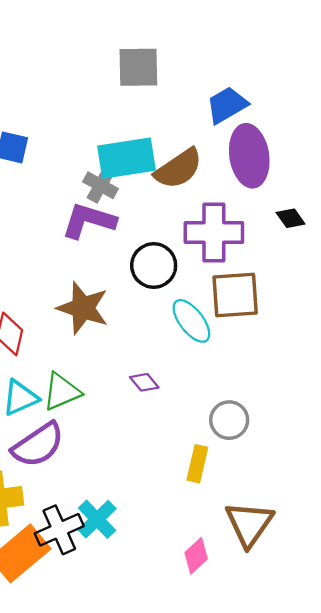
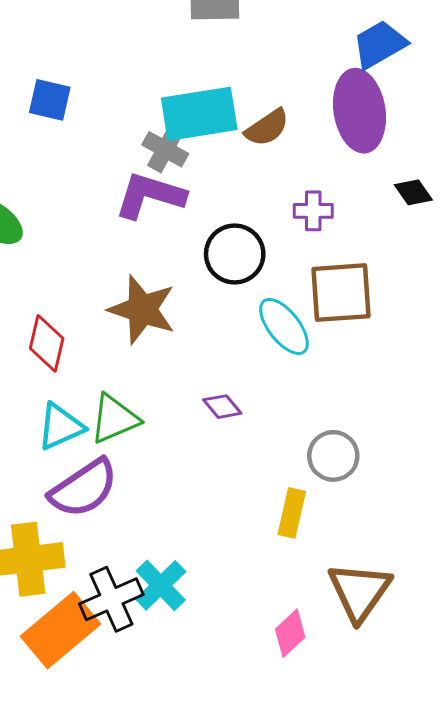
blue trapezoid: (227, 105) -> (380, 44), moved
brown semicircle: (178, 169) -> (267, 128), size x0.7
purple cross: (214, 232) -> (313, 211), size x0.5

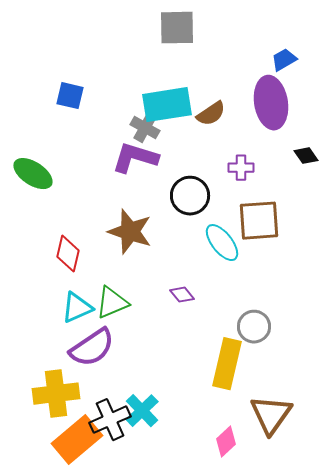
blue trapezoid: (380, 44) -> (284, 60), size x0.7
yellow rectangle: (292, 513) -> (227, 364), size x1.6

